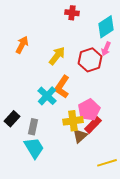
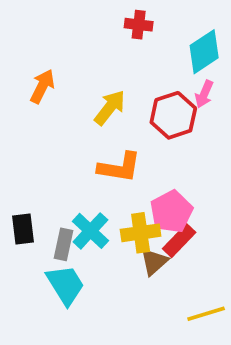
orange L-shape: (62, 87) -> (119, 167), turned -115
cyan cross: (47, 96) -> (90, 231), moved
black rectangle: (12, 119) -> (23, 229), turned -49

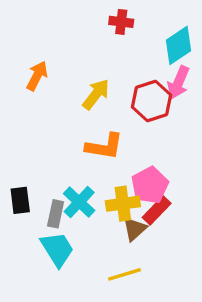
pink arrow: (204, 94) -> (178, 82), size x1.4
yellow line: (206, 314) -> (125, 274), moved

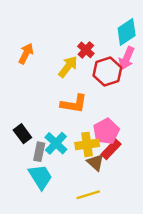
red cross: (121, 22) -> (86, 50), moved, turned 35
black rectangle: (20, 200) -> (22, 134), moved, turned -30
brown triangle: (135, 229) -> (95, 162), turned -36

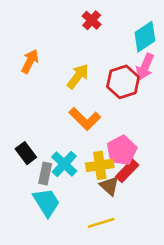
red cross: (86, 50) -> (92, 20), moved
orange L-shape: (74, 104) -> (85, 119), turned 36

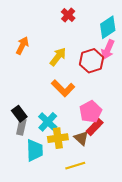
yellow cross: (100, 165) -> (58, 138), moved
gray rectangle: (45, 174) -> (21, 127), moved
cyan trapezoid: (46, 202) -> (35, 150), turned 30

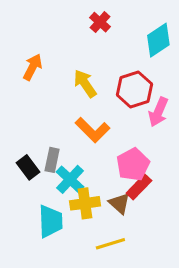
pink arrow: (108, 50) -> (158, 112), moved
yellow arrow: (58, 57) -> (85, 84), turned -72
gray rectangle: (21, 127) -> (52, 160), moved

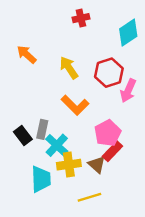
red cross: (100, 22) -> (81, 18), turned 35
orange arrow: (33, 67) -> (26, 54), turned -75

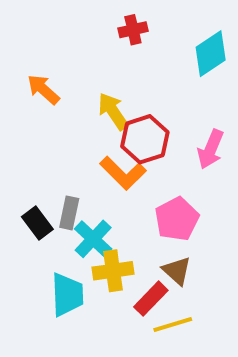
red hexagon: (109, 73) -> (145, 139), moved
red rectangle: (112, 151) -> (151, 299), moved
brown triangle: (97, 165) -> (177, 271), moved
yellow line: (89, 197) -> (173, 324), moved

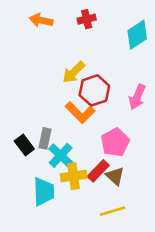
orange arrow: (43, 89) -> (41, 20), moved, turned -30
yellow arrow: (113, 111) -> (74, 72), turned -100
red rectangle: (151, 299) -> (98, 171), moved

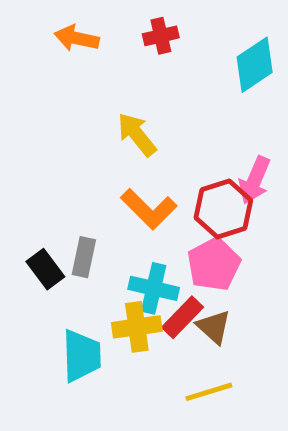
yellow arrow: (74, 72) -> (137, 134), turned 95
red hexagon: (94, 90) -> (223, 209), moved
cyan cross: (61, 155) -> (154, 288), moved, turned -30

